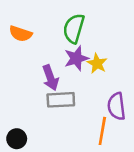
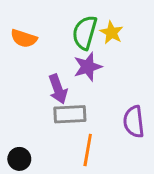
yellow star: (97, 63) -> (111, 33), moved
orange line: (102, 131) -> (88, 150), moved

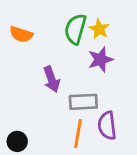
purple star: (88, 67) -> (100, 59), moved
gray rectangle: (70, 114) -> (83, 102), moved
purple semicircle: (134, 122) -> (107, 126), moved

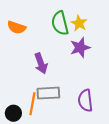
green semicircle: (75, 29) -> (60, 23), turned -30
gray rectangle: (83, 102) -> (48, 93), moved
orange line: (78, 134) -> (32, 104), moved

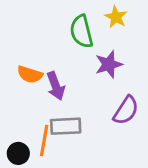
yellow star: (79, 23) -> (116, 17), moved
orange semicircle: (17, 27) -> (30, 74), moved
purple semicircle: (85, 101) -> (126, 110), moved, turned -140

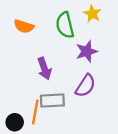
orange semicircle: (30, 74) -> (24, 26), moved
purple semicircle: (126, 110) -> (85, 86), moved

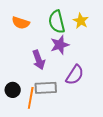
yellow star: (92, 14) -> (81, 21), moved
purple star: (87, 51) -> (60, 45), moved
black circle: (15, 122) -> (13, 90), moved

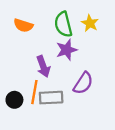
orange line: (31, 98) -> (34, 92), moved

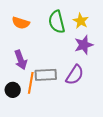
purple star: (67, 50) -> (84, 45), moved
purple arrow: (43, 67) -> (21, 60), moved
gray rectangle: (51, 98) -> (46, 75), moved

